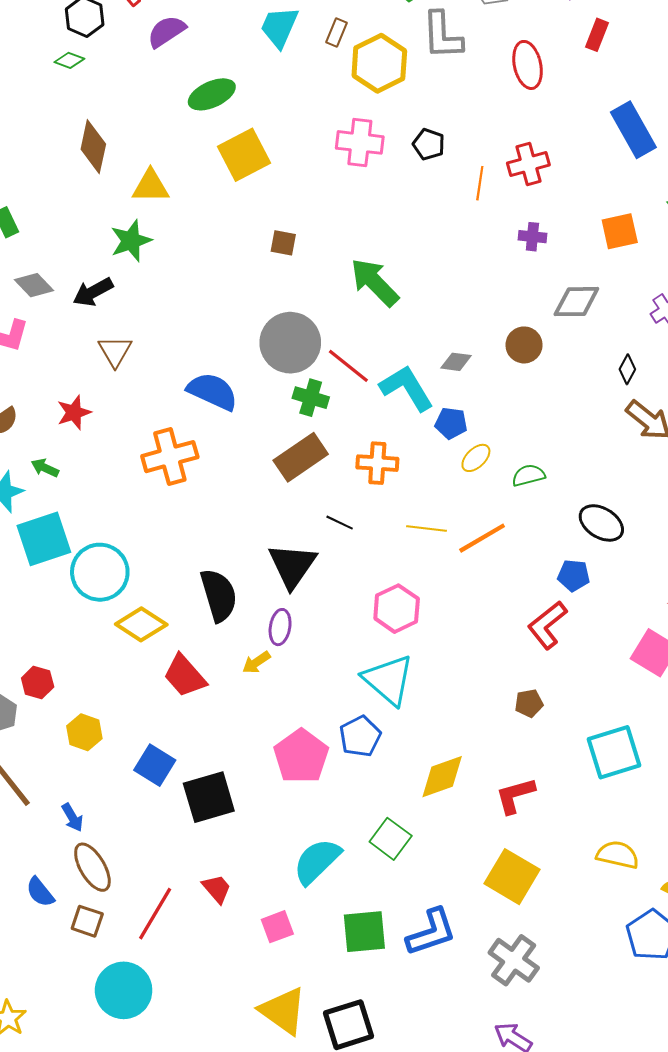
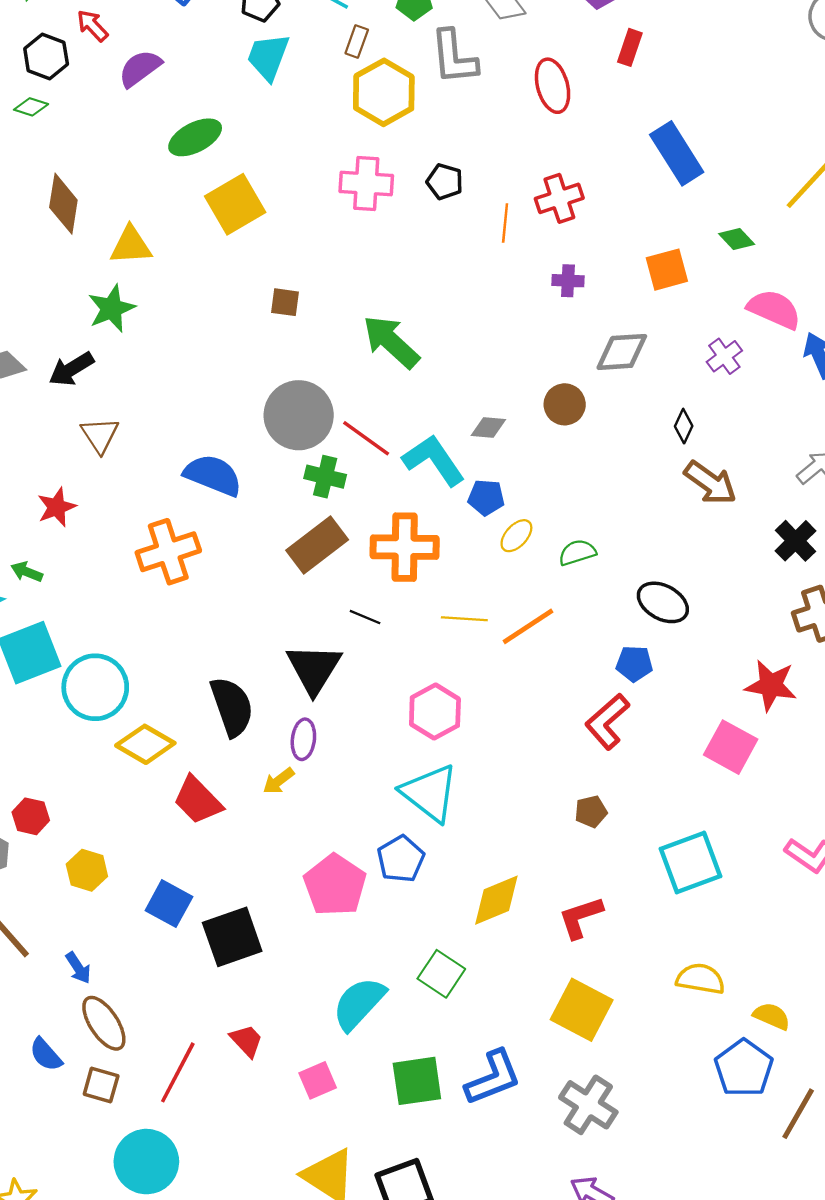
brown rectangle: (336, 33) -> (357, 41), moved
orange cross: (377, 463) -> (405, 547), size x1.4

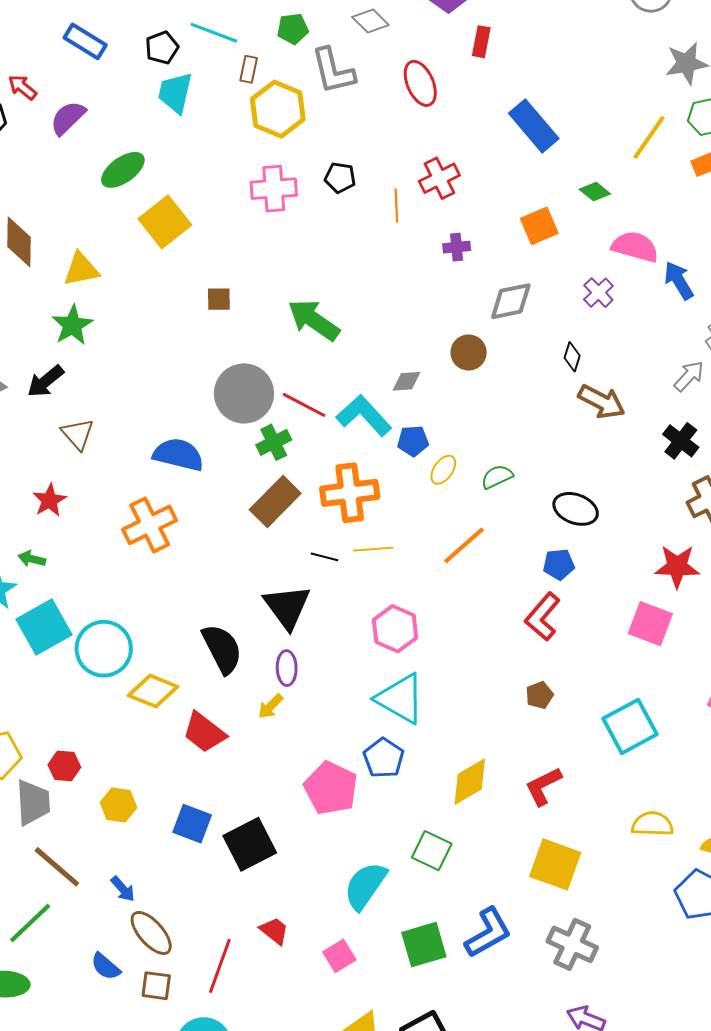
green cross: (325, 477) -> (274, 442), turned -32
yellow line: (464, 619) -> (373, 549), moved

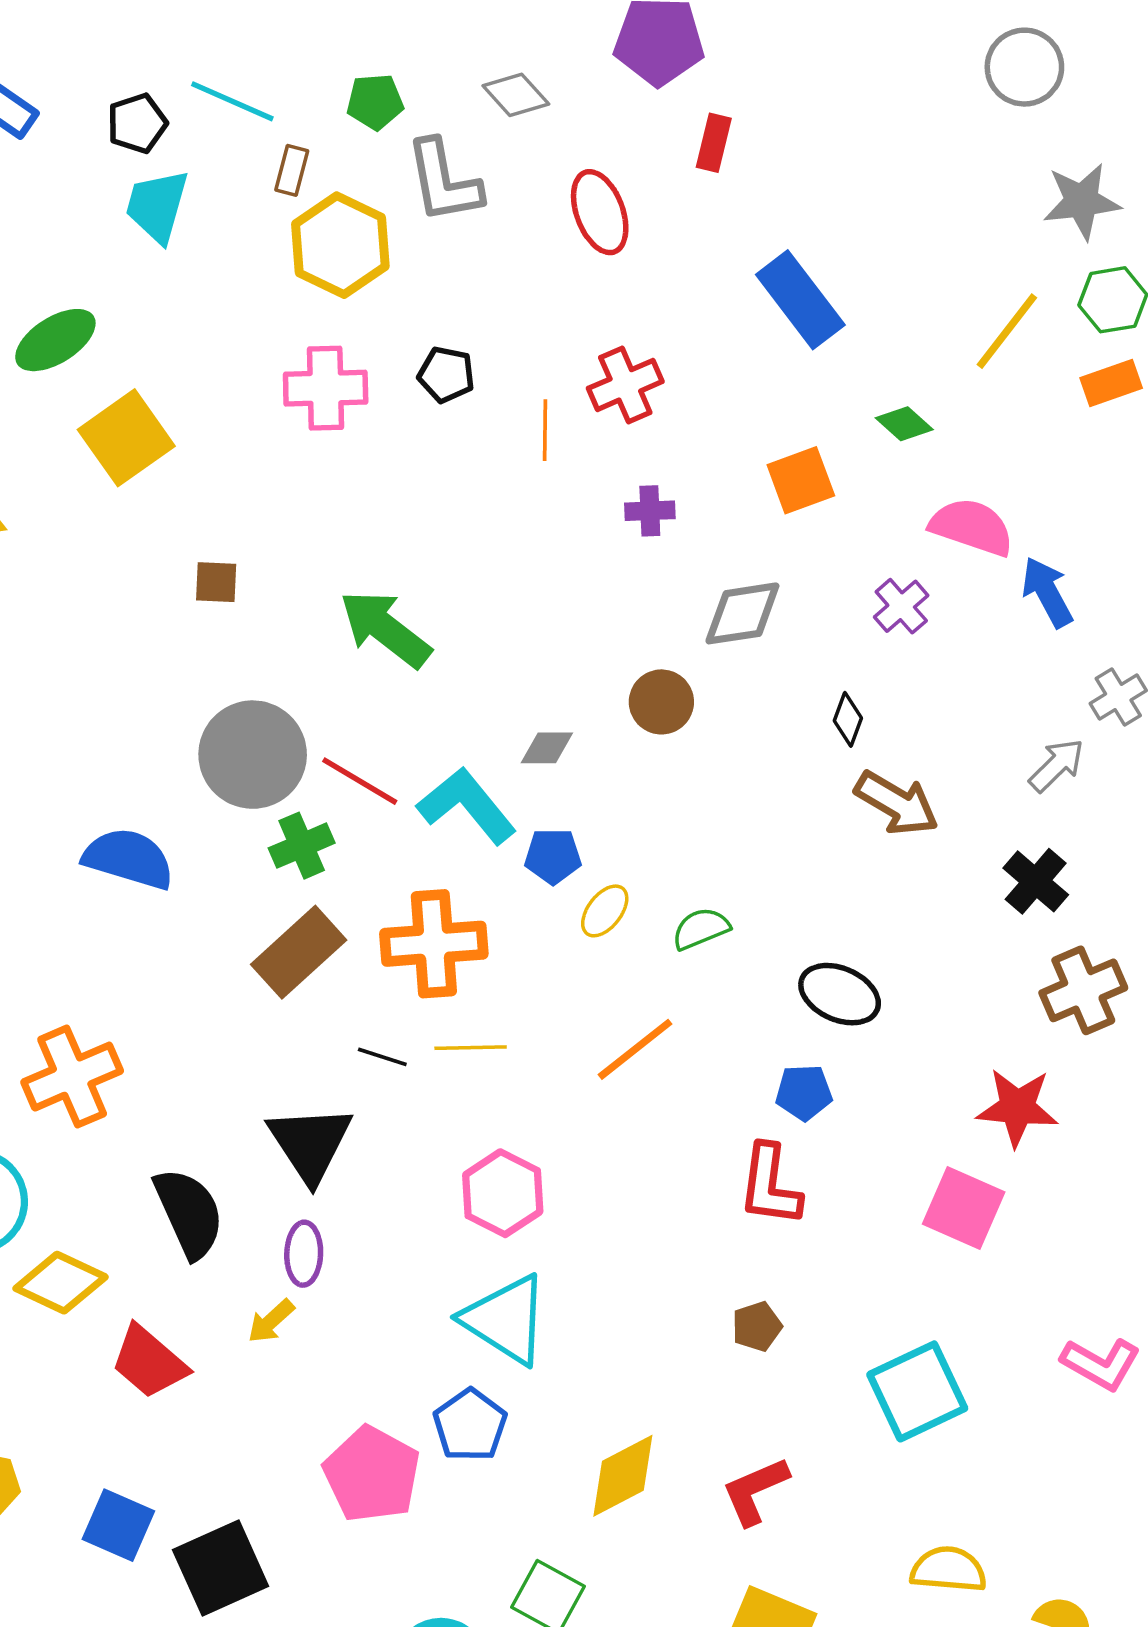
orange cross: (150, 525) -> (72, 1077), moved
red L-shape: (543, 617) -> (770, 1185), turned -36

